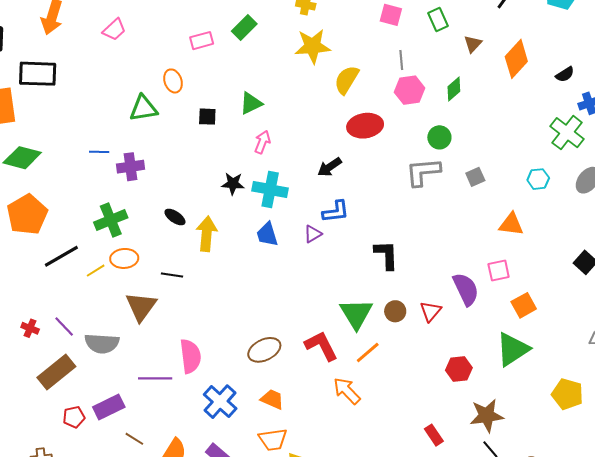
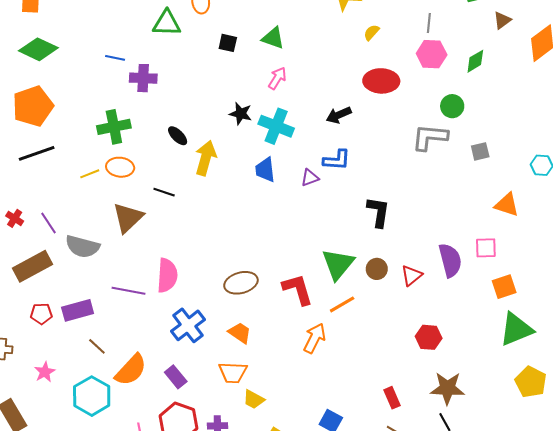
yellow semicircle: (347, 80) -> (371, 32), size x0.6
green triangle: (251, 103) -> (273, 38), turned 35
black line: (61, 256) -> (37, 153), moved
green triangle: (513, 349) -> (516, 329), moved
orange arrow: (347, 391) -> (315, 338), turned 60

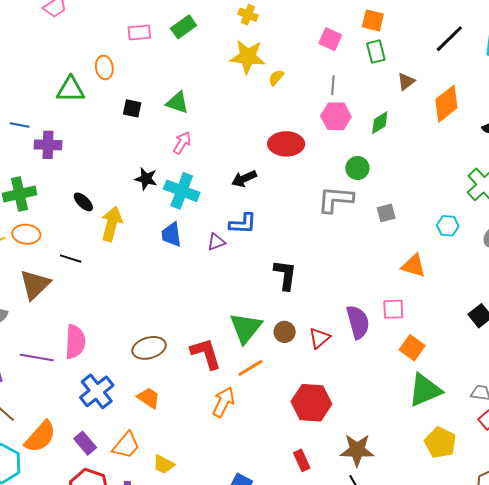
yellow semicircle: (371, 32) -> (276, 78), moved
orange square: (504, 287) -> (412, 348), turned -35
red hexagon: (429, 337) -> (311, 403), moved, size x1.5
orange trapezoid: (233, 372) -> (126, 445), moved, turned -52

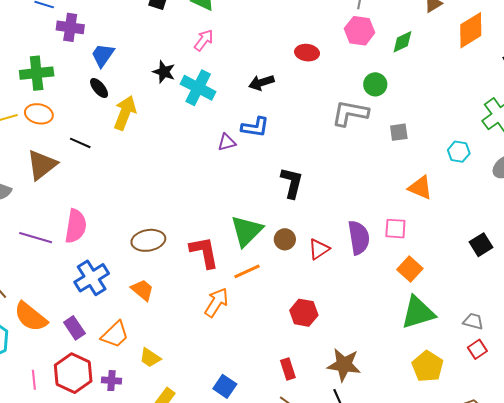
red ellipse: (286, 144) -> (307, 53), size x0.7
blue trapezoid: (171, 235) -> (103, 55), moved, turned 36
red hexagon: (311, 403) -> (304, 313), size x0.7
orange semicircle: (40, 437) -> (31, 317), turned 81

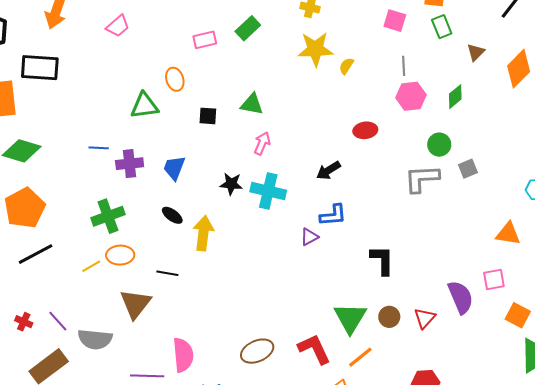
blue trapezoid: (103, 55) -> (174, 168), moved
gray square: (399, 132) -> (468, 169), moved

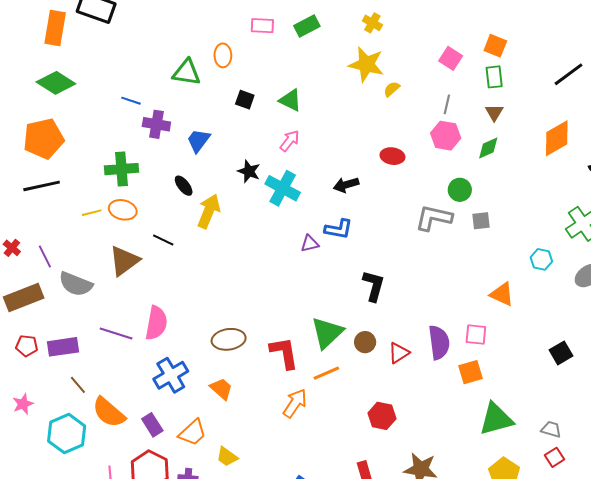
brown triangle: (476, 52) -> (494, 112), moved, turned -30
orange square: (518, 315) -> (471, 372), moved, turned 30

